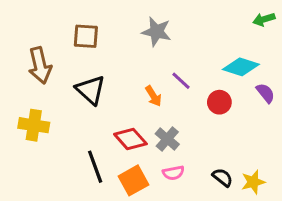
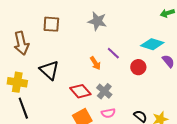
black triangle: (91, 90) -> (49, 70), moved
black line: (95, 167) -> (23, 108), moved

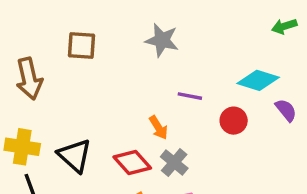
purple line: (113, 53) -> (190, 96), turned -32
orange arrow: (95, 63) -> (158, 128), moved
black triangle: (49, 70) -> (75, 156), moved

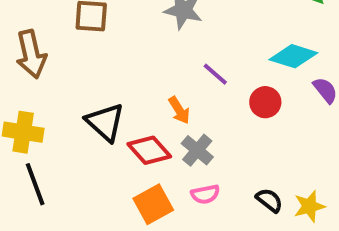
purple line: (190, 96) -> (215, 74), turned 30
black triangle: (75, 156) -> (105, 122), moved

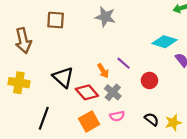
purple line: (215, 74) -> (124, 63), moved
red circle: (265, 102) -> (149, 80), moved
black line: (35, 184) -> (44, 118), moved, turned 40

